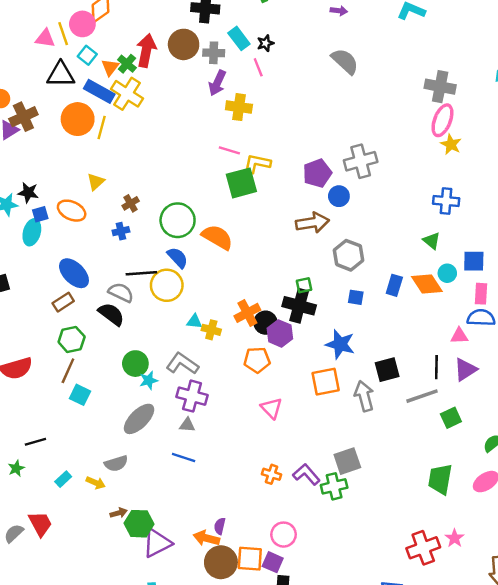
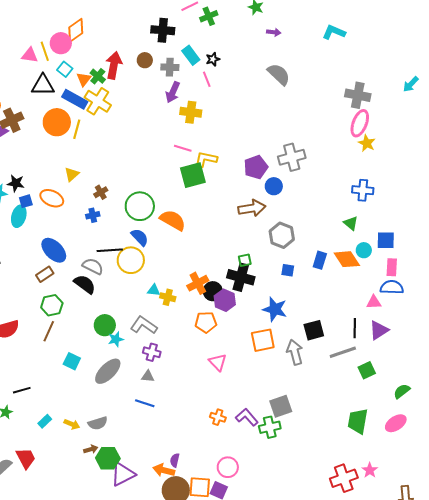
brown circle: (184, 44) -> (145, 60), size x0.6
cyan square: (80, 395) -> (72, 361), moved
purple cross: (192, 396) -> (152, 352), size x0.7
gray semicircle: (116, 463) -> (98, 423), moved

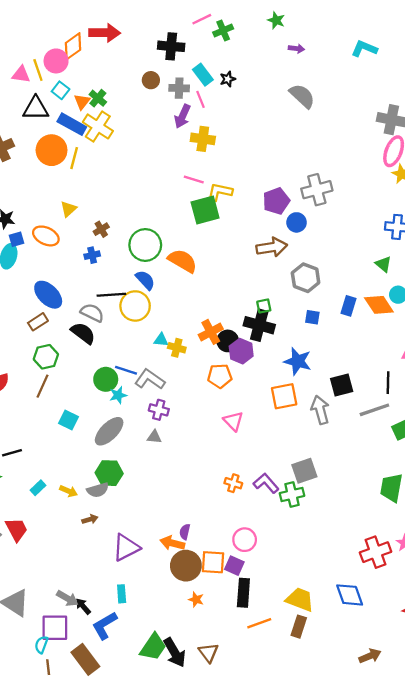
red arrow: (114, 65) -> (105, 33), moved, turned 80
pink line: (207, 79) -> (201, 99), moved
blue line: (145, 403) -> (126, 370), moved
green hexagon: (108, 458) -> (109, 473), moved

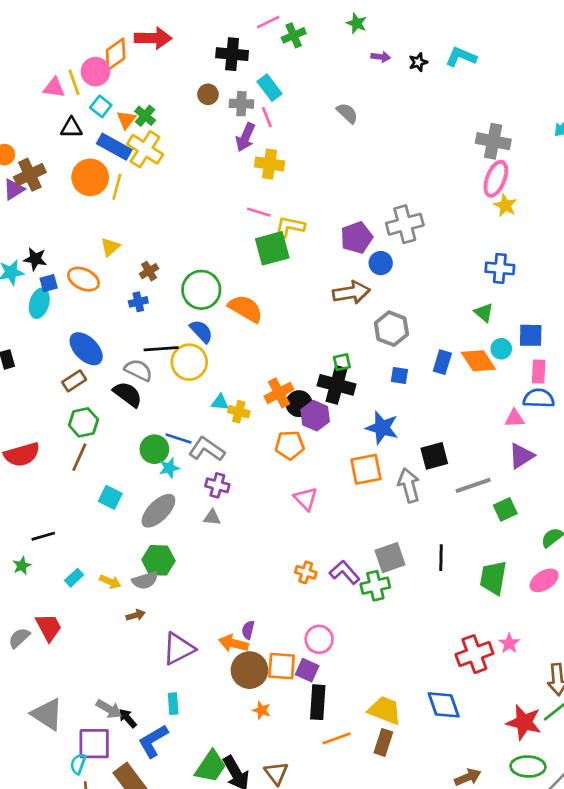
black star: (228, 79) -> (418, 62), moved
gray semicircle: (302, 96) -> (347, 113), moved, size x0.7
black triangle: (36, 108) -> (71, 128), size x0.7
black line: (388, 383) -> (441, 558), moved

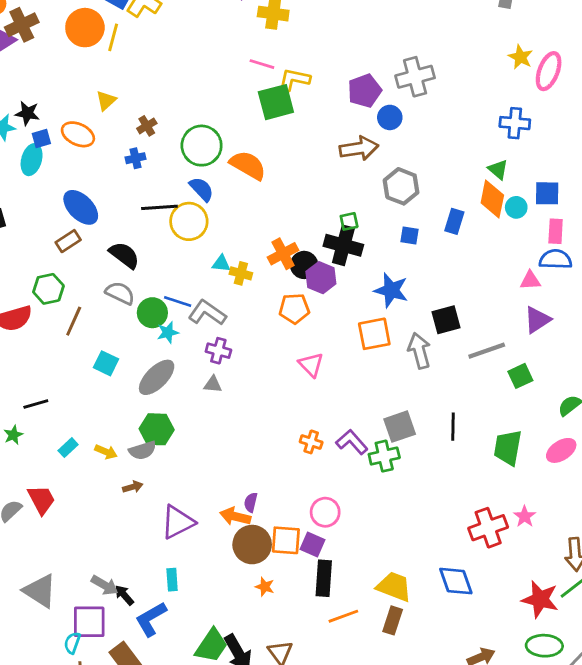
pink ellipse: (496, 179) -> (549, 71), moved
orange diamond: (478, 361) -> (492, 199), moved, turned 45
gray semicircle: (138, 370) -> (120, 293), moved
green hexagon: (83, 422) -> (48, 289), moved

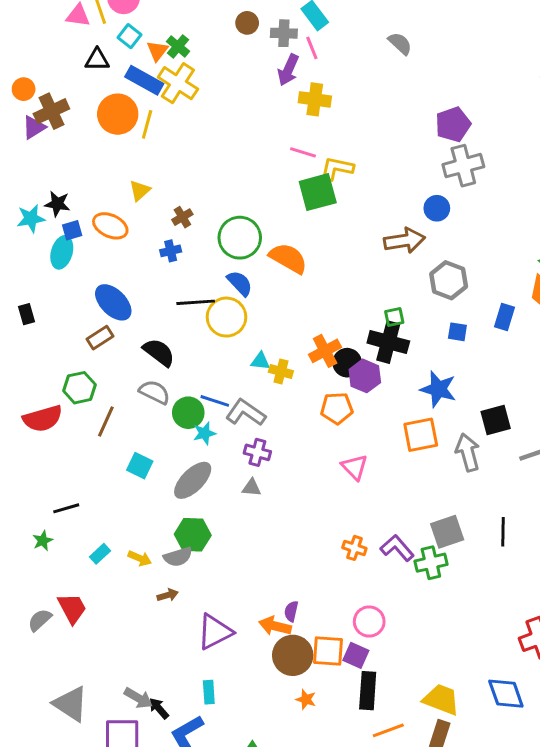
purple pentagon: (364, 91) -> (453, 124), moved

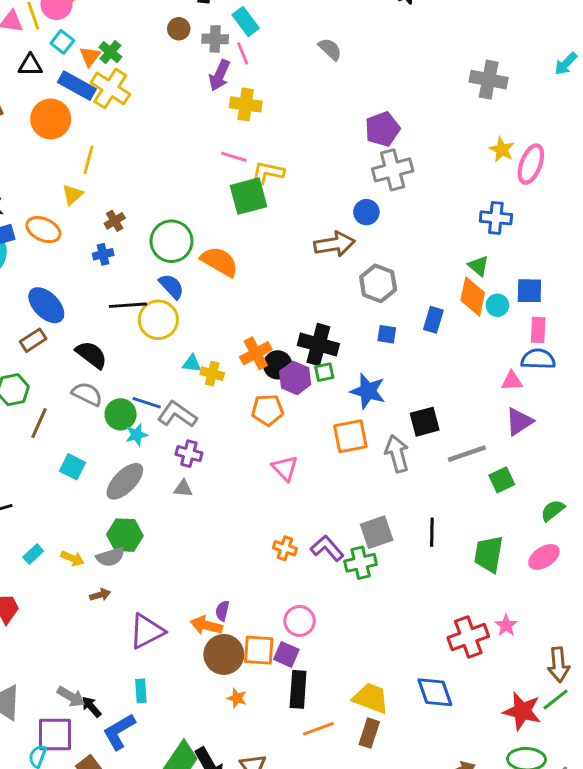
yellow line: (147, 124) -> (88, 160), moved
green square: (394, 317) -> (324, 372), moved

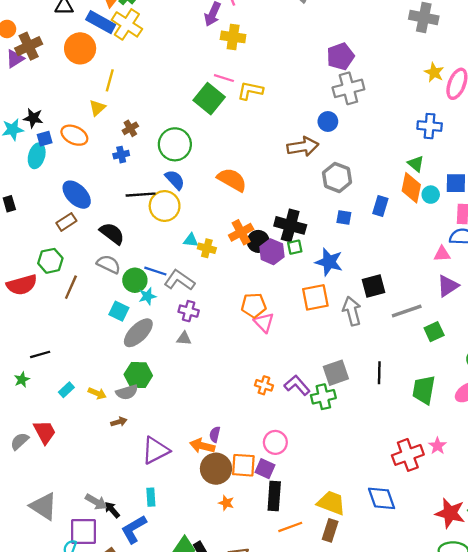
green square: (249, 196) -> (209, 99), moved, turned -36
orange semicircle: (219, 262) -> (232, 180), moved
orange pentagon: (267, 410) -> (254, 305), moved
cyan square: (72, 467) -> (119, 311), moved

